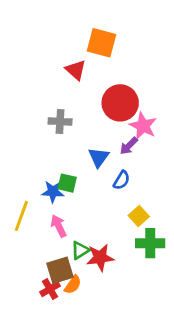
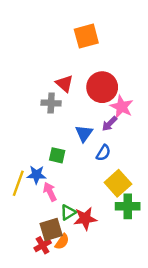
orange square: (102, 43) -> (86, 36), turned -30
red triangle: (76, 70) -> (64, 84), moved
blue star: (53, 192) -> (36, 175), moved
yellow square: (139, 216) -> (118, 183), size x1.5

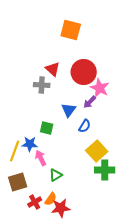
orange square: (86, 36) -> (71, 30), turned 30
red star: (85, 219) -> (61, 208), moved
brown square: (51, 229) -> (18, 182), moved

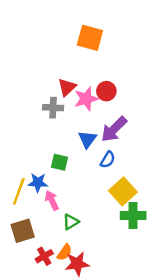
red triangle: (53, 69) -> (67, 87), turned 35
red circle: (84, 72) -> (106, 91), size x0.6
pink star: (100, 88) -> (86, 99), moved, turned 30
purple arrow: (90, 102) -> (114, 129), size x1.6

